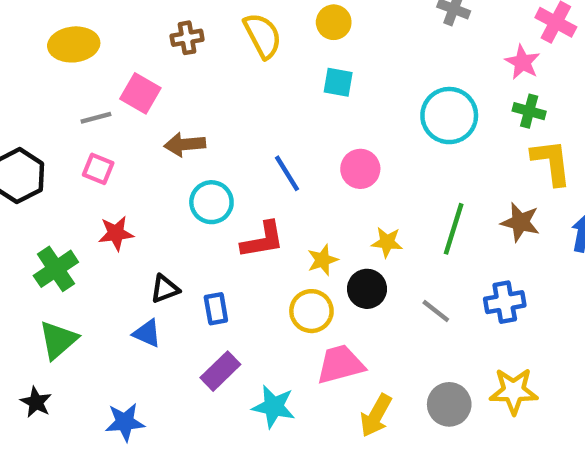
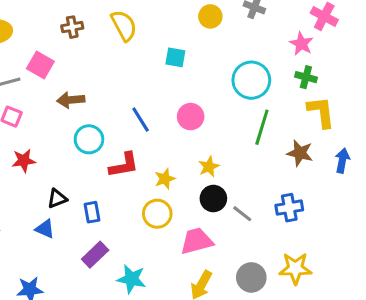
yellow circle: (334, 22) -> (210, 16), moved
green line: (454, 229) -> (262, 127), moved
yellow star: (387, 242) -> (209, 167), turned -30
black circle: (367, 289) -> (213, 199), moved
pink trapezoid: (340, 364) -> (197, 241), moved

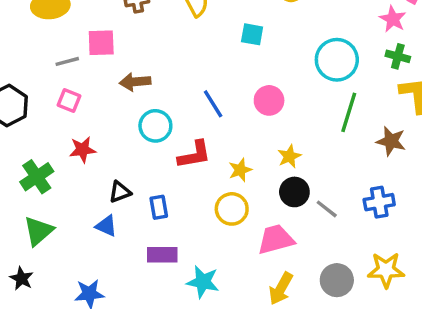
pink square: (40, 65) -> (101, 43), turned -32
purple rectangle: (95, 255) -> (162, 255), turned 44

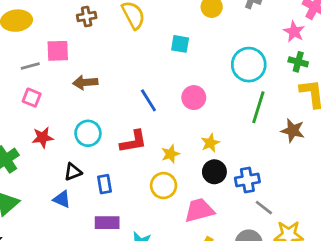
cyan circle: (155, 126) -> (88, 133), moved
blue cross: (379, 202) -> (247, 180), moved
gray line: (327, 209) -> (264, 208), moved

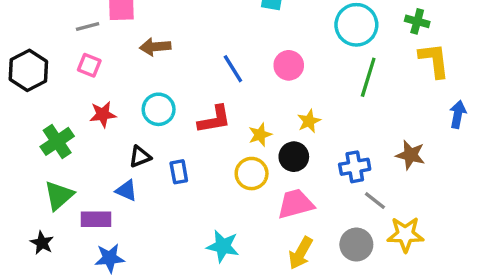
brown star: (293, 131) -> (410, 155), moved
black circle: (214, 172) -> (294, 157), moved
purple rectangle: (107, 223) -> (96, 219), moved

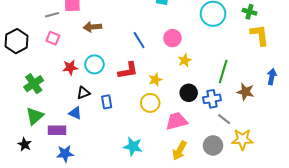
green line: (368, 77) -> (223, 72), moved
red star: (103, 114) -> (70, 67), moved
blue arrow: (458, 114) -> (272, 77), moved
yellow star: (309, 121) -> (185, 60), moved
black circle: (294, 157) -> (189, 93), moved

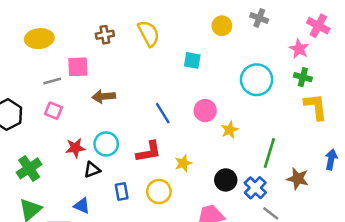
yellow star: (185, 60) -> (230, 130), moved
black triangle: (83, 93) -> (92, 170), moved
blue cross: (212, 99) -> (255, 188), turned -36
yellow circle: (150, 103) -> (159, 192), moved

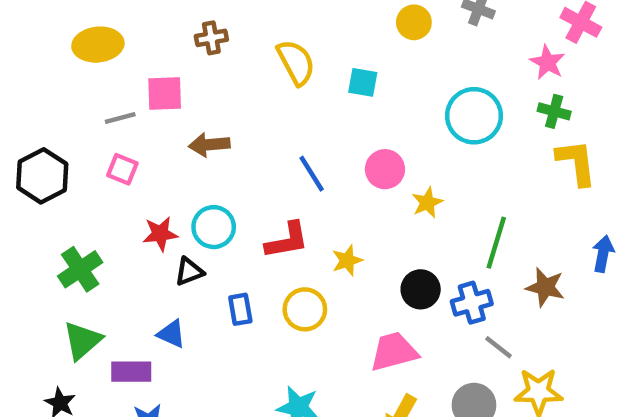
yellow semicircle: (149, 33) -> (296, 62), moved
blue cross: (255, 188) -> (472, 303), turned 30

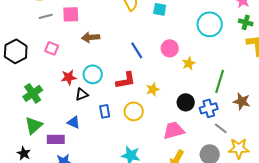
gray line: (120, 118) -> (46, 16), moved

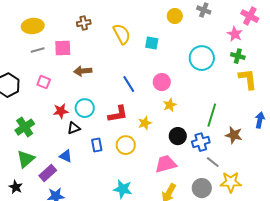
yellow star: (189, 63) -> (170, 105), moved
purple rectangle: (56, 139) -> (48, 173), turned -42

